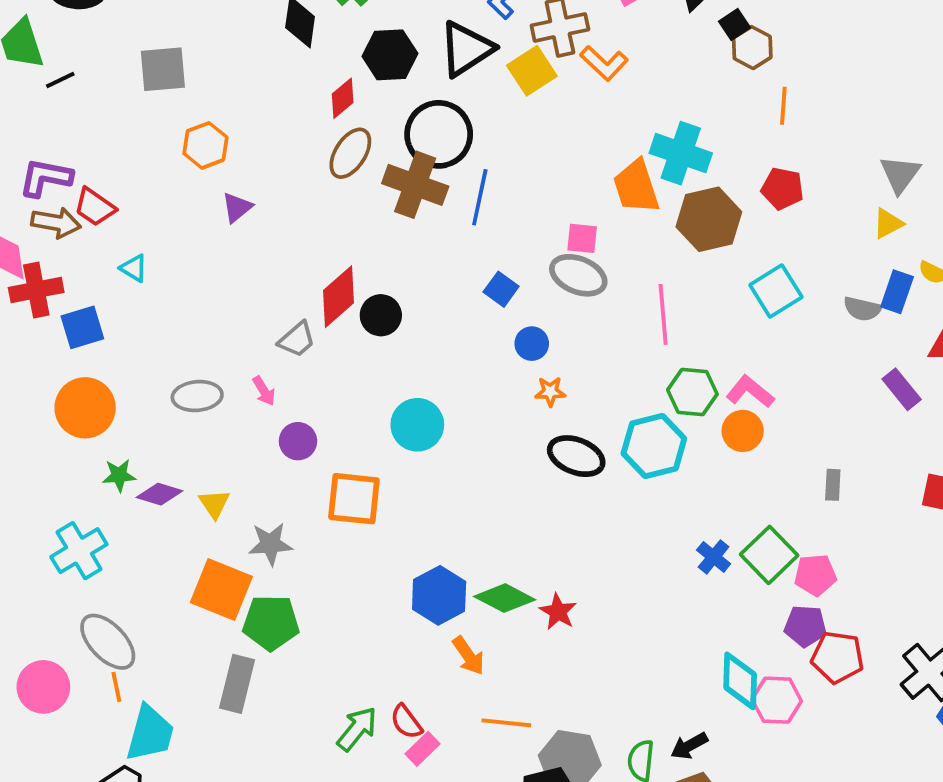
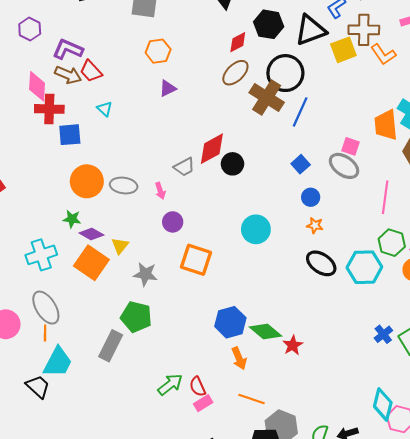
orange circle: (85, 408) -> (87, 181), moved
cyan circle: (417, 425) -> (256, 229), moved
orange square: (221, 589) -> (91, 263), moved

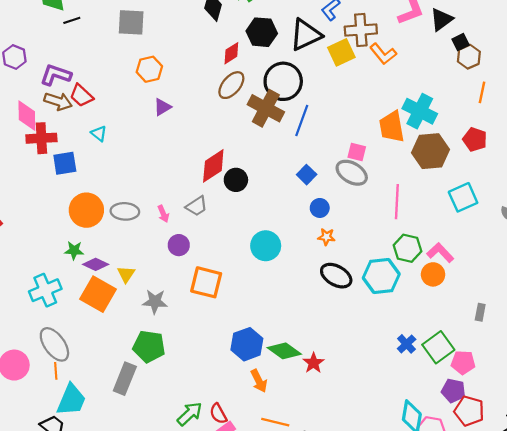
gray trapezoid: (184, 167) -> (197, 206), moved

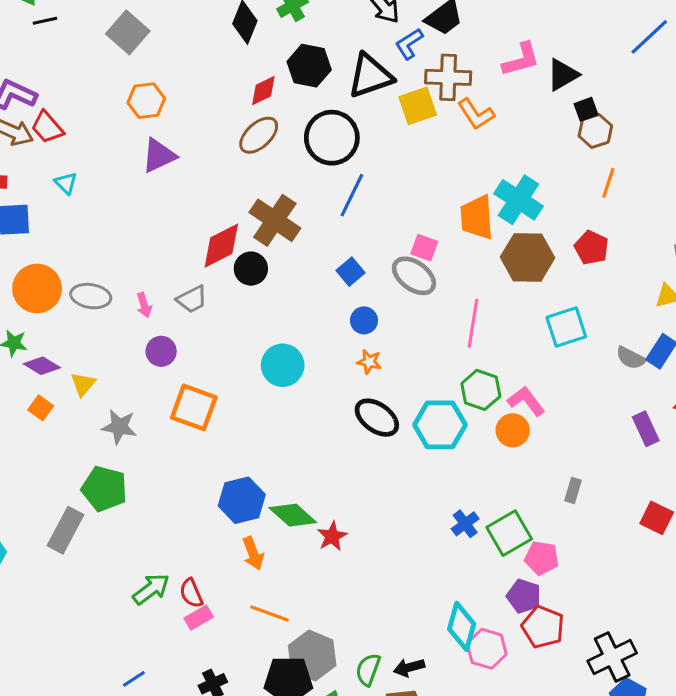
gray square: (131, 22) -> (128, 32), turned 32
purple triangle: (162, 107) -> (159, 156), size x1.4
brown cross: (266, 108) -> (275, 220), moved
orange square: (98, 294) -> (41, 408), size x0.5

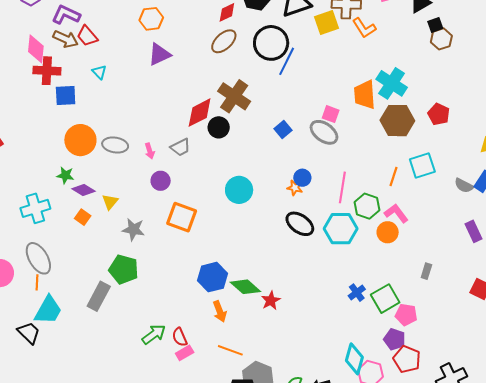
orange line: (608, 183) -> (393, 177), moved
blue line: (352, 195) -> (287, 61), moved
blue circle: (364, 320) -> (302, 178), moved
pink line: (473, 323) -> (342, 187), moved

